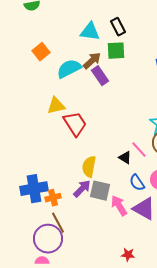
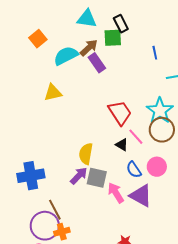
black rectangle: (118, 27) -> (121, 24), moved
red trapezoid: (75, 124) -> (120, 113), moved
orange cross: (53, 198) -> (62, 232), moved

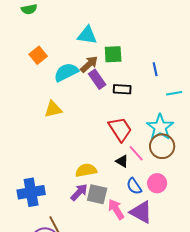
black rectangle: (121, 24) -> (122, 89), moved, turned -60
yellow semicircle: (86, 154) -> (86, 170), turned 70

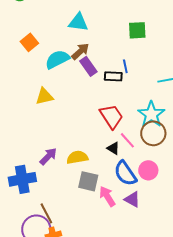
green square: (113, 54) -> (137, 30), moved
blue line: (155, 69) -> (125, 66), moved
blue semicircle: (134, 186) -> (125, 173), size x1.5
purple arrow: (79, 192) -> (48, 156), moved
purple triangle: (141, 212) -> (132, 199), size x0.7

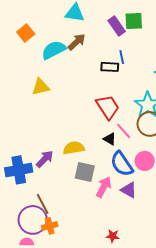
purple rectangle: (88, 66) -> (117, 26), moved
purple arrow: (48, 156) -> (45, 159), moved
pink arrow: (107, 196) -> (104, 187), turned 60

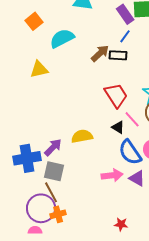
brown arrow: (77, 42) -> (100, 53), moved
blue line: (122, 57) -> (125, 36), moved, turned 48
yellow triangle: (41, 87) -> (39, 69), moved
gray square: (85, 172) -> (54, 171), moved
pink arrow: (104, 187) -> (112, 175), turned 55

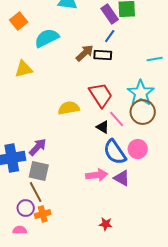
yellow semicircle: (82, 136) -> (69, 108), moved
purple circle: (41, 208) -> (26, 208), size x0.6

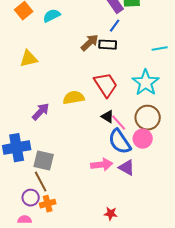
cyan semicircle: (47, 38) -> (52, 16), moved, size x0.7
brown circle: (143, 112) -> (148, 118), moved
pink line: (117, 119) -> (119, 123), moved
purple arrow: (38, 147) -> (41, 112), moved

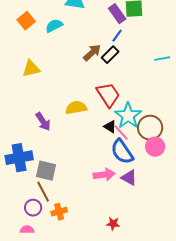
black rectangle: (108, 45) -> (110, 55), turned -48
cyan star: (146, 83) -> (128, 116), moved
purple arrow: (41, 112) -> (43, 122), turned 102
pink circle: (143, 139) -> (155, 147), moved
orange cross: (48, 204) -> (59, 212), moved

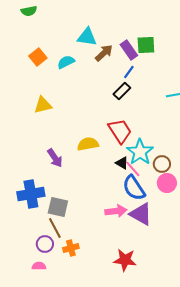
brown arrow: (92, 53) -> (104, 53), moved
brown circle: (150, 128) -> (162, 164), size x0.7
purple triangle: (129, 178) -> (141, 214), size x1.4
red star: (113, 224) -> (125, 260), size x1.6

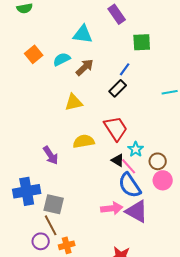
purple rectangle: (129, 50) -> (117, 14), moved
brown arrow: (104, 53) -> (85, 67), moved
yellow triangle: (43, 105) -> (74, 102), moved
cyan star: (140, 152) -> (136, 149), size x0.6

